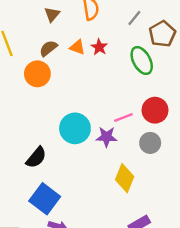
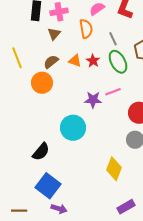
gray line: (134, 18) -> (113, 39), moved, turned -64
green ellipse: (142, 60) -> (118, 62), moved
pink line: (123, 117) -> (113, 92), moved
purple star: (107, 137) -> (93, 100), moved

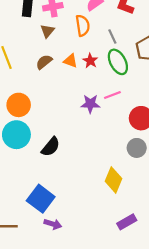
orange circle: (42, 83) -> (19, 105), moved
cyan circle: (73, 128) -> (16, 135), moved
black semicircle: (41, 152) -> (51, 147), moved

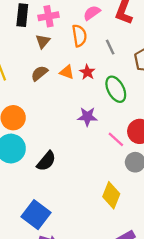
green ellipse: (118, 62) -> (116, 89), moved
pink line: (112, 95) -> (116, 139), moved, turned 63

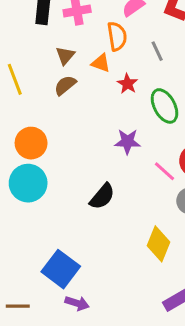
brown triangle: (43, 41) -> (65, 56), moved
orange triangle: (67, 72) -> (101, 63), moved
black semicircle: (46, 161) -> (102, 196), moved

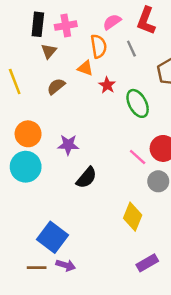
gray line: (157, 51) -> (131, 49), moved
brown triangle: (65, 56) -> (49, 51), moved
purple star: (127, 142) -> (68, 145), moved
brown line: (18, 306) -> (37, 268), moved

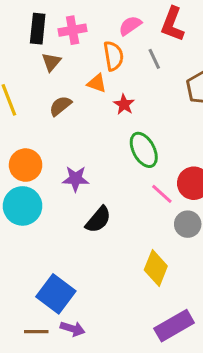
green ellipse: (138, 103) -> (144, 150), moved
purple rectangle: (147, 263) -> (174, 326), size x1.4

